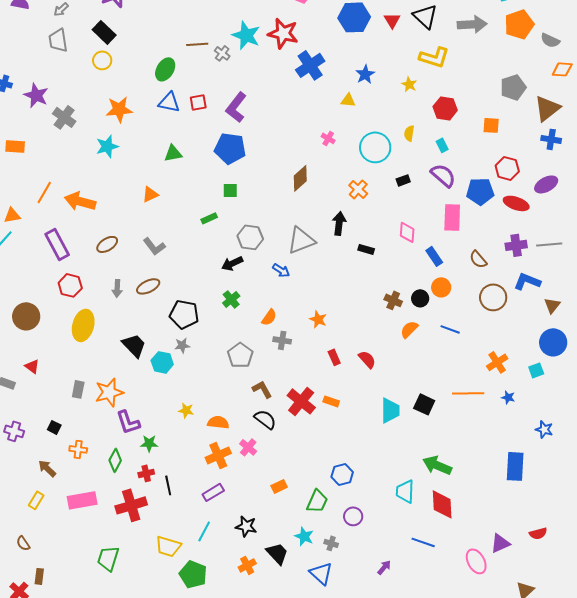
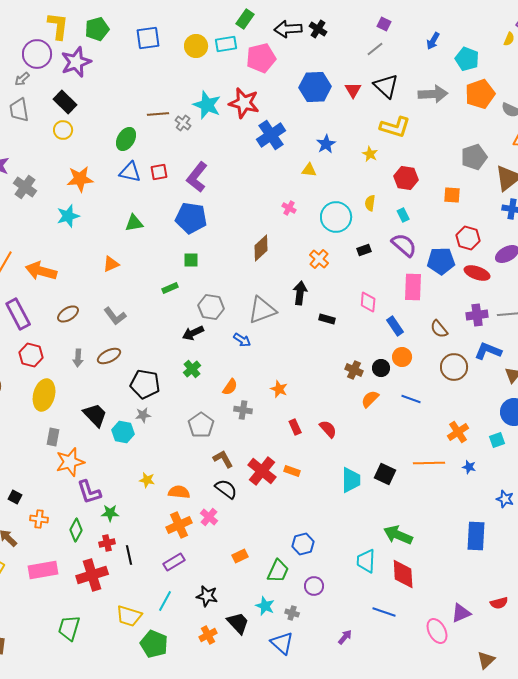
gray rectangle: (78, 389) -> (53, 437), moved

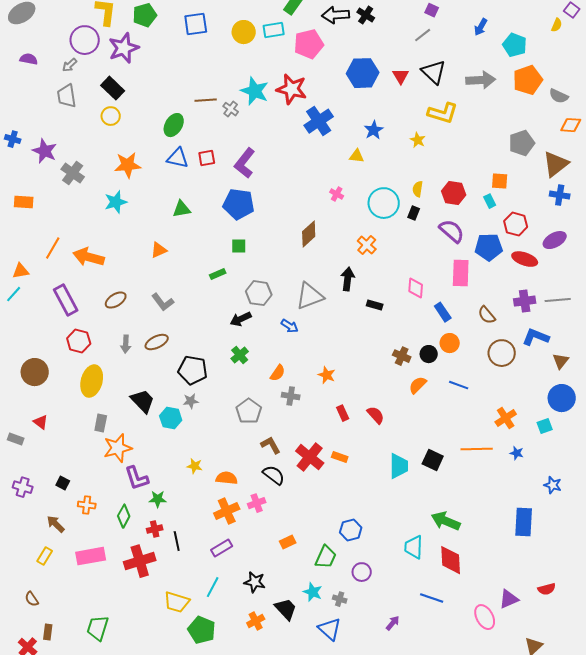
red hexagon: (406, 178) -> (454, 193), moved
cyan rectangle: (403, 215) -> (490, 201), moved
black rectangle: (364, 250) -> (414, 213), moved, turned -48
pink cross: (209, 517) -> (257, 503), turned 30
green trapezoid: (69, 628) -> (98, 628), moved

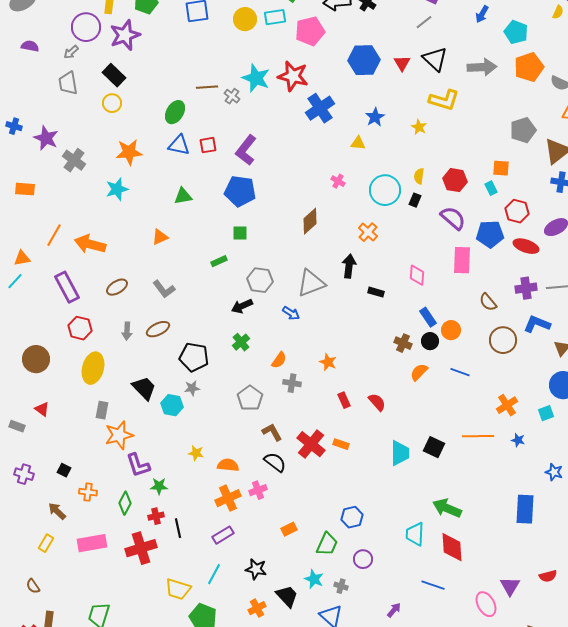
blue rectangle: (443, 312) -> (428, 317), moved
purple triangle: (509, 599) -> (510, 586), turned -35

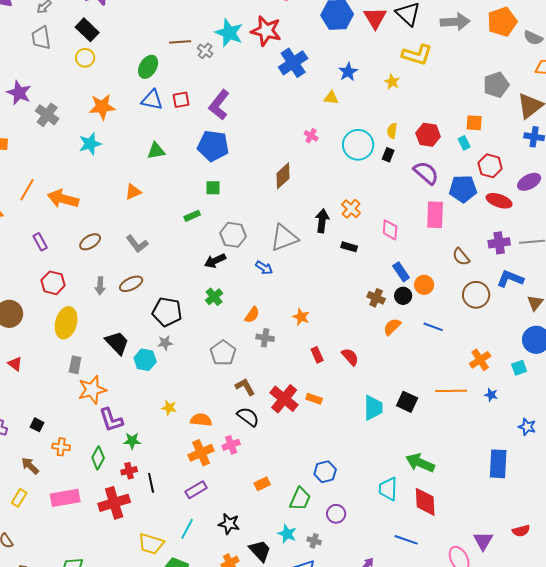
red triangle: (402, 63) -> (375, 18), size x1.4
orange cross: (368, 232) -> (351, 209), moved
purple rectangle: (67, 287) -> (40, 242), size x0.6

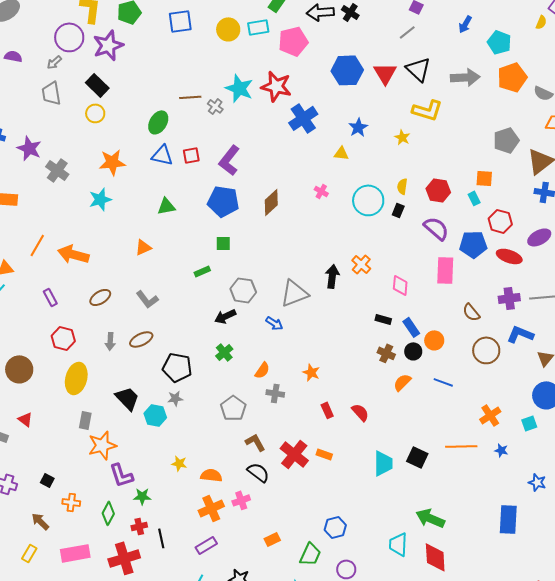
brown diamond: (283, 176) -> (271, 202), moved
black rectangle: (349, 247) -> (383, 319), moved

